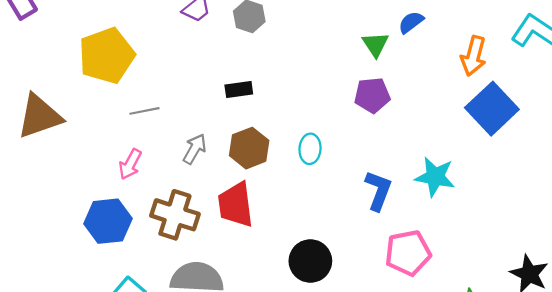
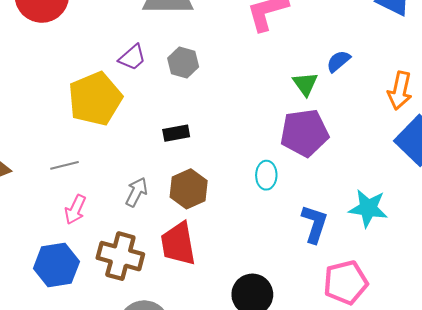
yellow pentagon: (107, 56) -> (95, 99), moved
purple pentagon: (372, 95) -> (304, 133), size x1.4
gray line: (144, 111) -> (64, 165), moved
cyan ellipse: (310, 149) -> (266, 175), moved

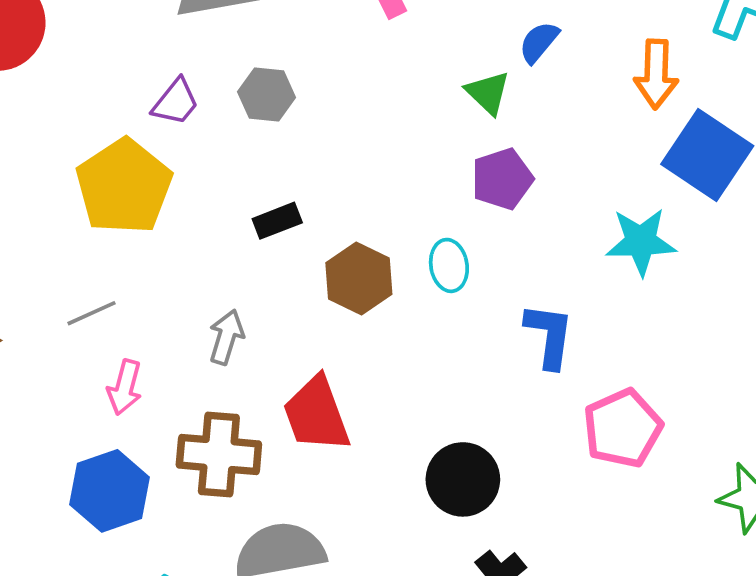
purple pentagon: (304, 133) -> (502, 179), size x0.7
brown hexagon: (189, 189) -> (359, 278), moved
cyan star: (368, 208) -> (641, 242), moved

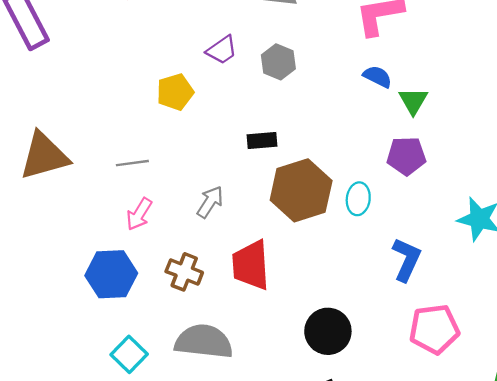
blue semicircle: (539, 42) -> (377, 77), moved, turned 60
yellow pentagon: (124, 186) -> (175, 92), size x0.6
brown hexagon: (359, 278) -> (301, 190), size x1.4
brown cross: (219, 454) -> (184, 272), size x0.7

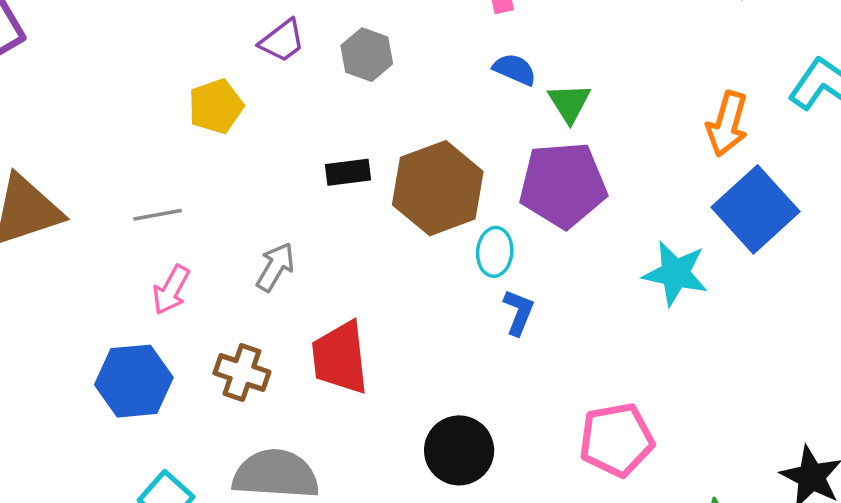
purple pentagon: (406, 156) -> (563, 185), size x1.5
brown hexagon: (301, 190) -> (438, 188), moved
blue L-shape: (406, 260) -> (519, 312), moved, size x0.7

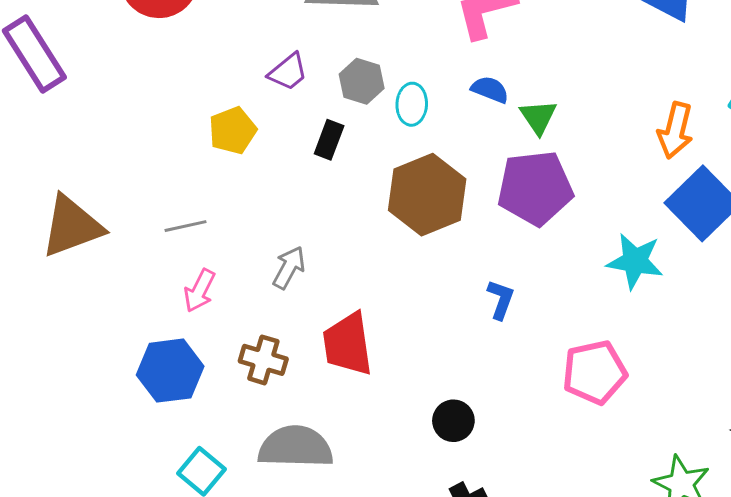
black rectangle: (348, 172) -> (329, 140), moved, turned -60
cyan ellipse: (495, 252) -> (412, 104), moved
pink pentagon: (617, 440) -> (595, 372), moved
black circle: (459, 450) -> (453, 421), size x0.7

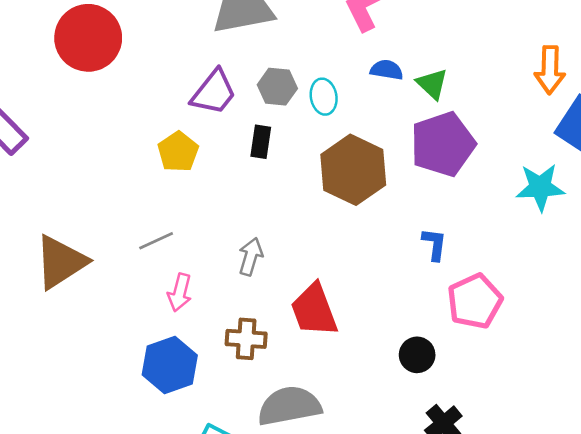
purple trapezoid: (288, 72) -> (214, 92), size x1.4
pink pentagon: (595, 372) -> (475, 301), moved

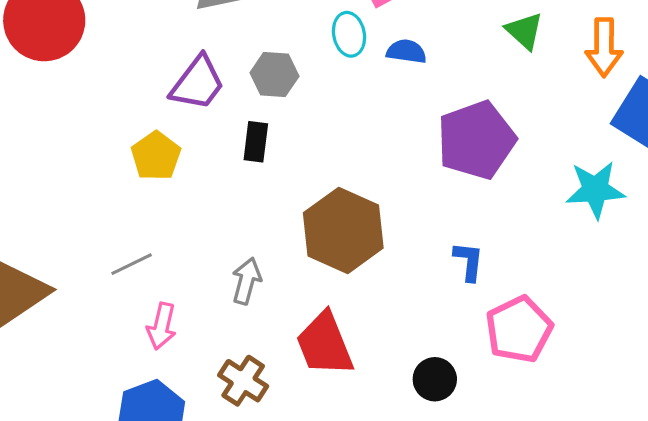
green triangle: (432, 84) -> (524, 31), moved
cyan ellipse: (324, 97) -> (349, 34), moved
brown hexagon: (353, 170) -> (343, 230), moved
brown cross: (246, 339) -> (243, 381), turned 30
black circle: (417, 355) -> (435, 379), moved

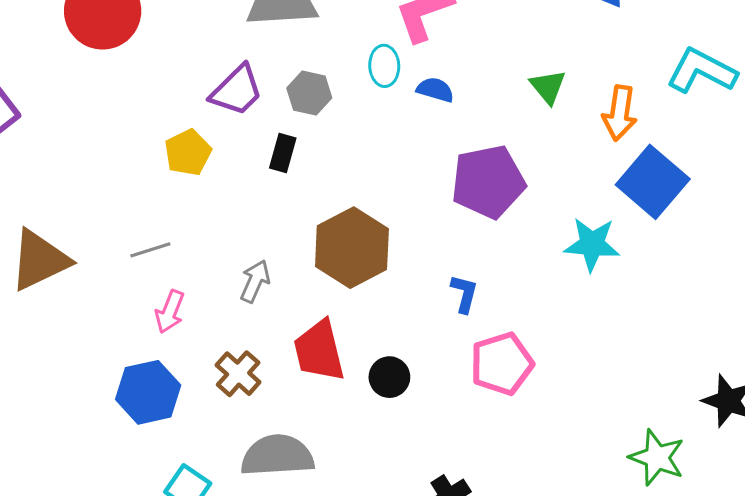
black circle: (435, 379) -> (389, 377), moved

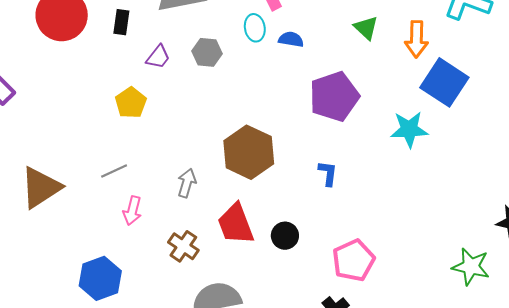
purple trapezoid: (237, 90) -> (158, 57), size x0.7
black rectangle: (283, 153) -> (121, 22), moved
pink pentagon: (502, 364) -> (354, 260), moved
blue hexagon: (148, 392) -> (100, 278), moved

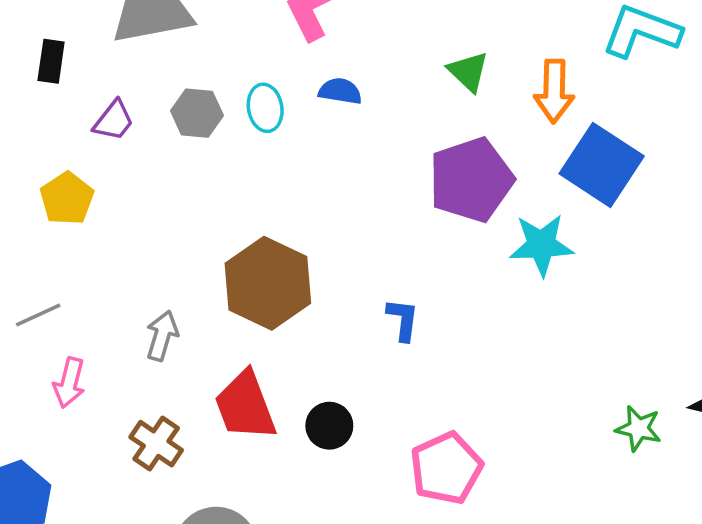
cyan ellipse: (255, 28) -> (265, 108), moved
purple pentagon: (334, 96) -> (471, 180), moved
green star: (471, 267) -> (638, 428), moved, size x0.7

